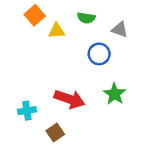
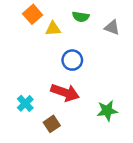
blue circle: (99, 54) -> (72, 60), moved
green star: (115, 94) -> (107, 111), moved, turned 30
cyan cross: (27, 111) -> (25, 103), turned -35

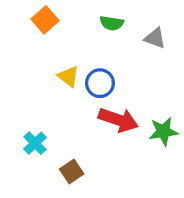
yellow triangle: (53, 29) -> (68, 77), moved, turned 42
red arrow: (65, 93) -> (118, 120), moved
green star: (107, 111) -> (163, 131), moved

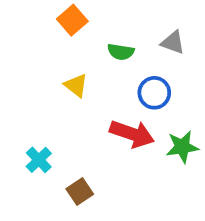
orange square: (45, 20) -> (72, 20), moved
green semicircle: (112, 23) -> (121, 52), moved
blue circle: (100, 83) -> (154, 93), moved

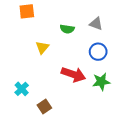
orange square: (72, 20) -> (27, 11), moved, turned 35
yellow triangle: (76, 85) -> (42, 48), turned 32
blue circle: (154, 93) -> (98, 52), moved

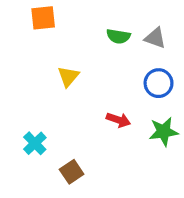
green semicircle: (67, 29) -> (118, 36), moved
red arrow: (73, 74) -> (118, 120), size x0.6

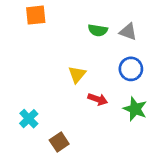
yellow triangle: (68, 76) -> (77, 74), moved
green star: (164, 132) -> (135, 109), turned 30

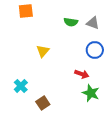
yellow triangle: (77, 74) -> (43, 51), moved
red arrow: (98, 99) -> (82, 74), moved
green star: (135, 109) -> (91, 93), moved

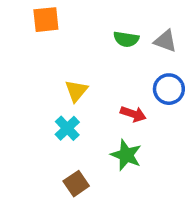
red arrow: (82, 74) -> (133, 114), moved
cyan cross: (21, 86) -> (67, 128), moved
green star: (91, 93) -> (126, 155), moved

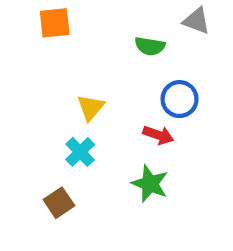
gray triangle: (165, 41) -> (196, 21), moved
blue circle: (169, 89) -> (180, 99), moved
brown square: (76, 184) -> (59, 203), moved

